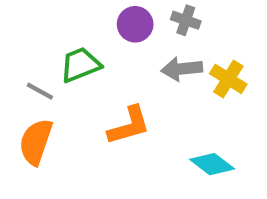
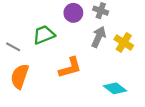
gray arrow: (182, 69) -> (99, 37), turned 120
gray line: (40, 91) -> (13, 47), moved

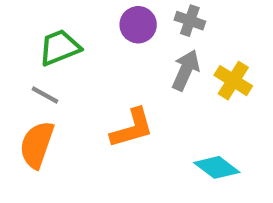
green trapezoid: (44, 35) -> (60, 47), moved
gray line: (13, 47) -> (45, 95), moved

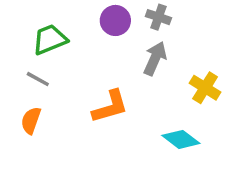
yellow cross: (233, 81) -> (205, 88), moved
orange semicircle: (37, 145) -> (31, 120), size x0.7

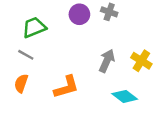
gray arrow: (155, 58) -> (107, 61), moved
orange L-shape: (110, 107) -> (66, 87), moved

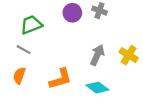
cyan diamond: (125, 96) -> (97, 88), moved

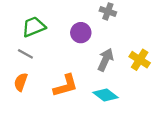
purple circle: (72, 13) -> (81, 33), moved

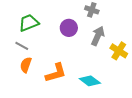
gray arrow: (105, 60) -> (98, 36), moved
orange semicircle: (21, 82) -> (26, 65), moved

